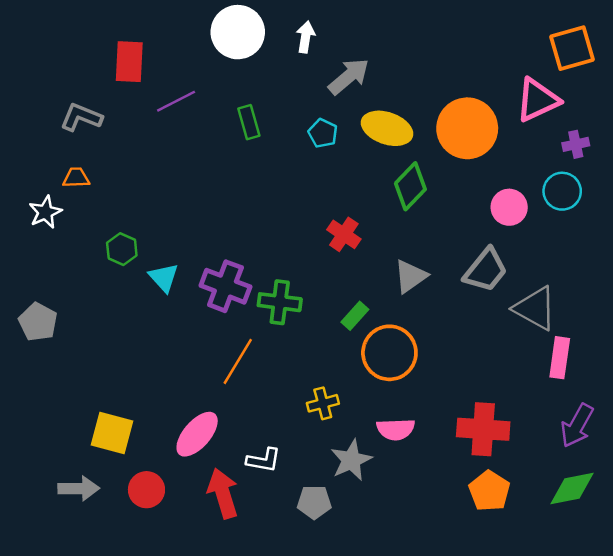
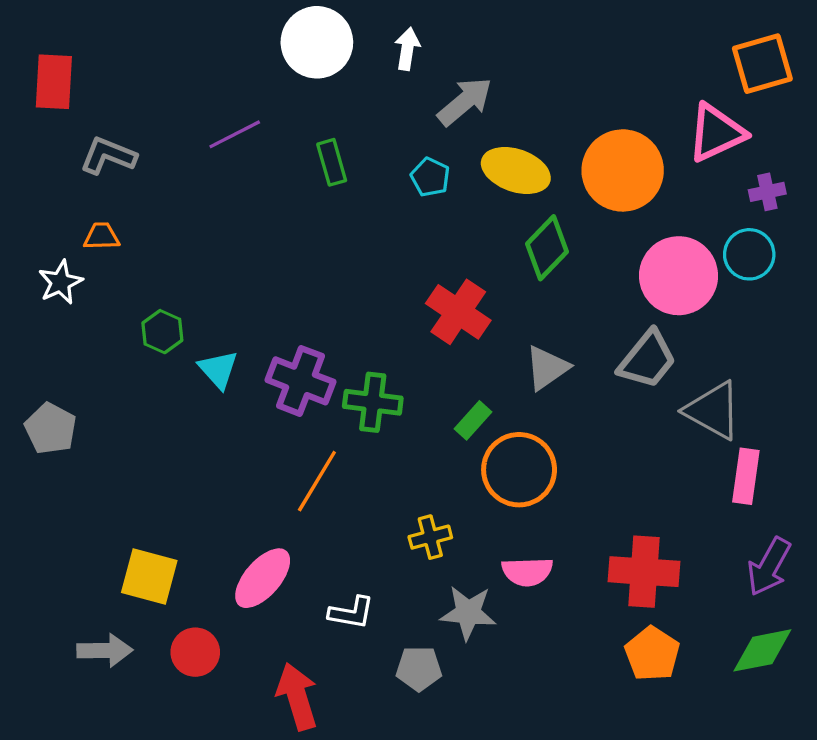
red rectangle: (129, 62) -> (54, 82), moved
pink circle: (509, 207) -> (679, 276), size x1.6
red cross: (344, 234) -> (458, 312), size x1.4
gray star: (351, 460) -> (468, 613), turned 30
red arrow: (223, 493) -> (297, 697), moved

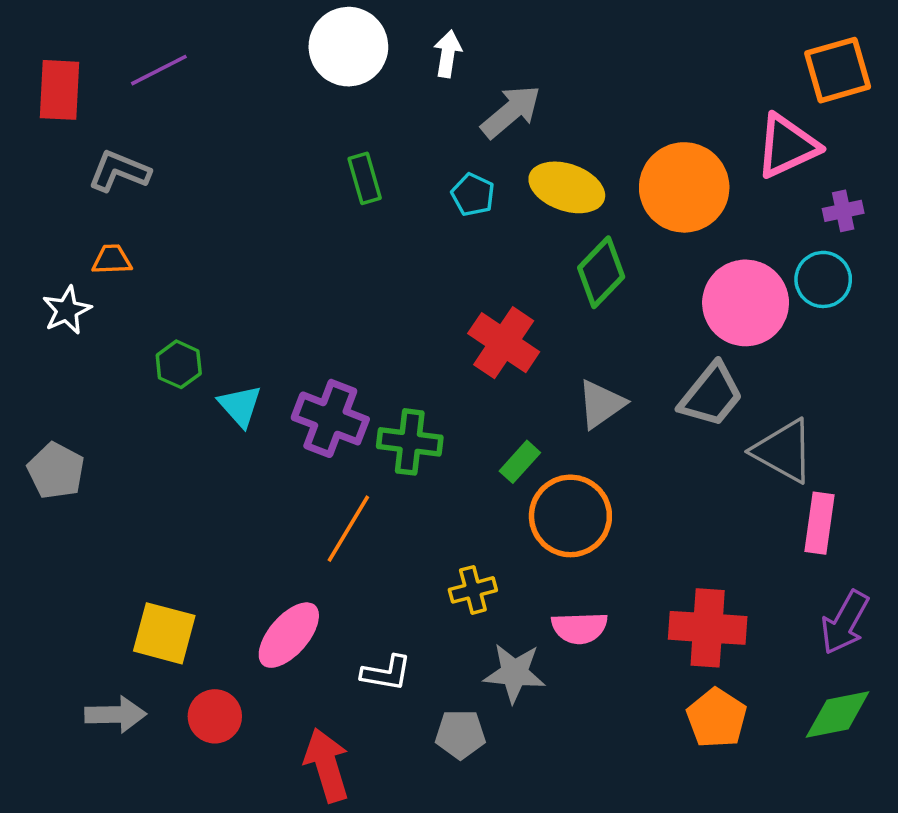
purple line: (235, 134) -> (159, 70), moved

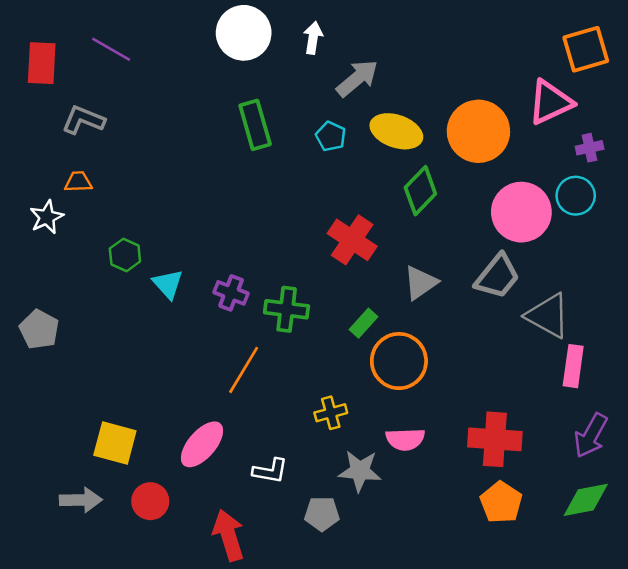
purple line: (159, 70) -> (111, 49), turned 57
green rectangle: (365, 178) -> (255, 125), size x1.4
purple cross: (330, 418) -> (231, 293), size x0.7

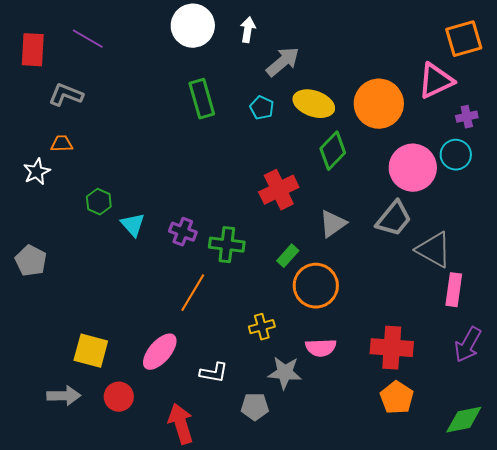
red cross: (352, 240) -> (279, 190), turned 30
green diamond: (586, 500) -> (464, 420), moved

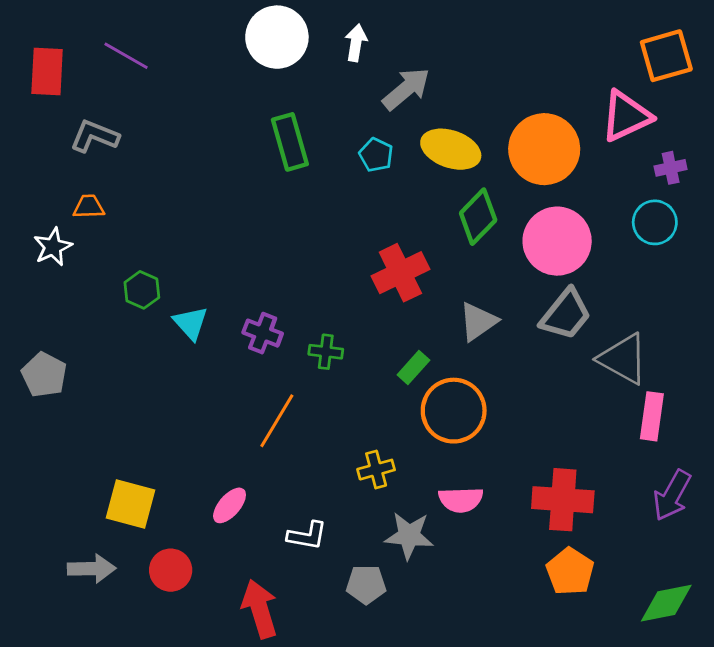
pink circle: (413, 168) -> (557, 241), moved
green cross: (227, 245) -> (326, 352), size x0.7
pink ellipse: (160, 352) -> (230, 505), size x0.7

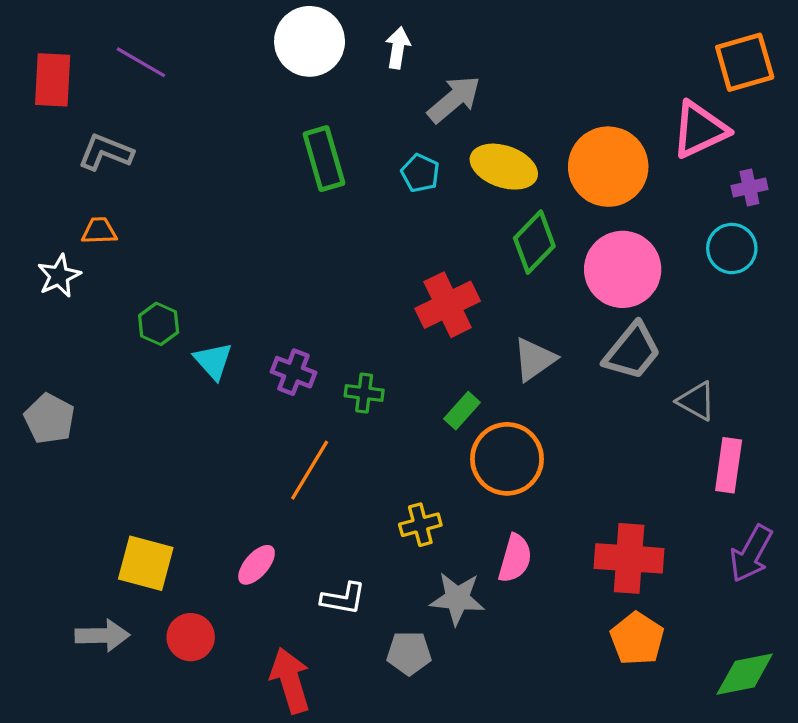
gray triangle: (623, 359) -> (696, 401), size x0.7
pink semicircle: (461, 500) -> (515, 558), turned -72

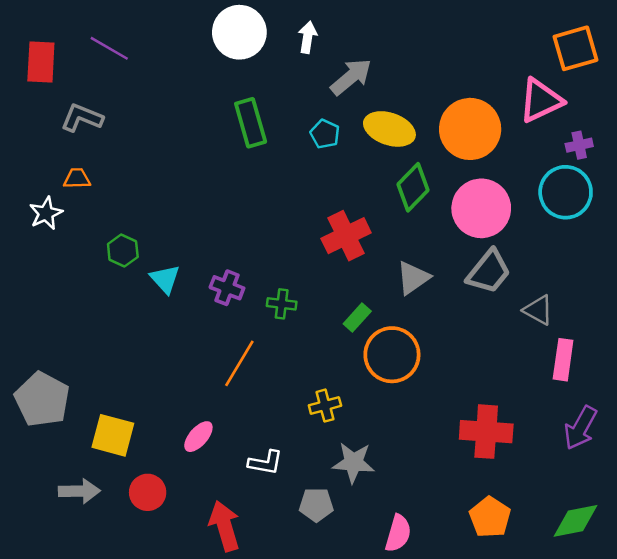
cyan circle: (732, 249) -> (566, 192), size x1.4
gray pentagon: (49, 419) -> (42, 399), moved, size x1.4
pink semicircle: (515, 558) -> (398, 533), moved
orange pentagon: (637, 639) -> (490, 517), moved

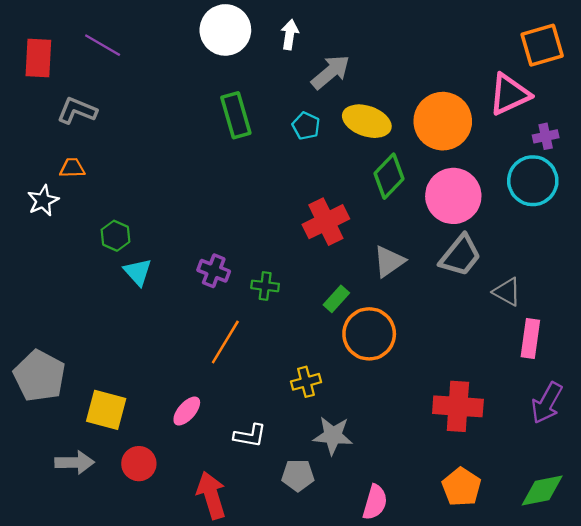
cyan triangle: (165, 279) -> (138, 272), moved

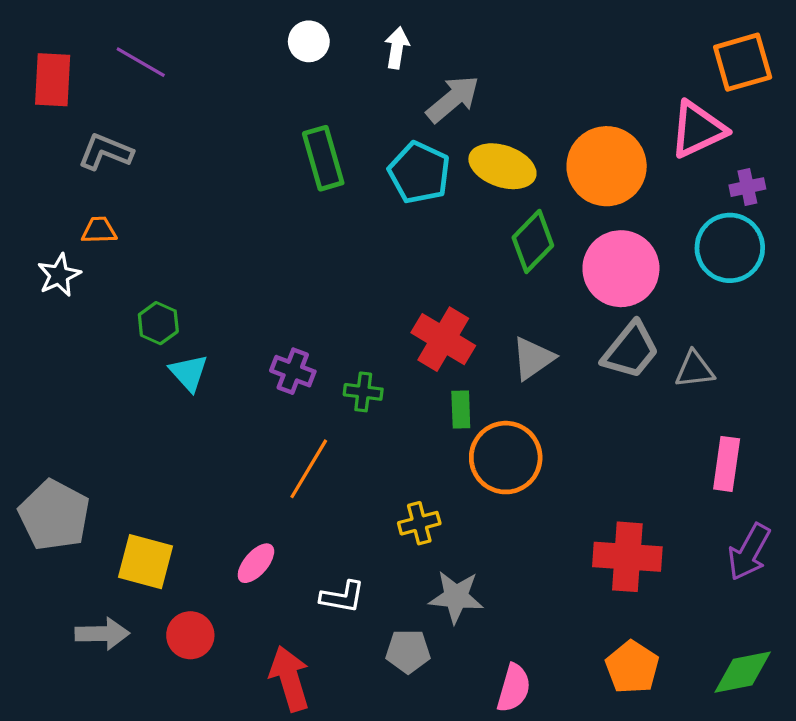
white circle: (225, 30) -> (309, 41), size x0.6
cyan pentagon: (306, 126) -> (419, 173), size x1.6
red cross: (326, 222) -> (443, 339), moved, turned -33
gray triangle: (507, 292) -> (695, 370), moved, turned -36
green rectangle: (336, 299) -> (461, 410), turned -44

